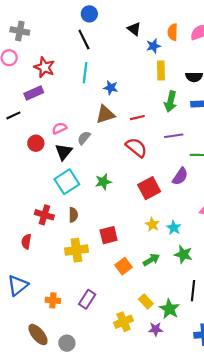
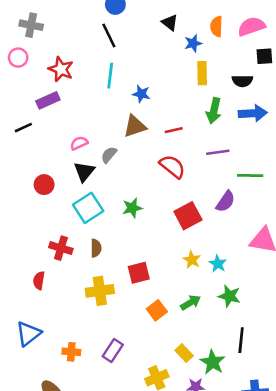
red circle: (36, 143) -> (44, 185), moved

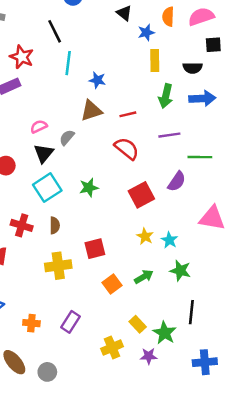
black line: (109, 36) -> (55, 31), moved

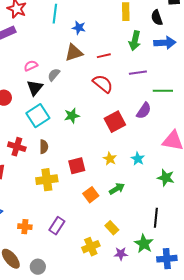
black semicircle: (193, 68) -> (157, 18), turned 70
yellow star: (145, 236) -> (110, 159), moved
green star: (180, 271) -> (166, 178), moved
green star: (165, 333) -> (144, 244), moved

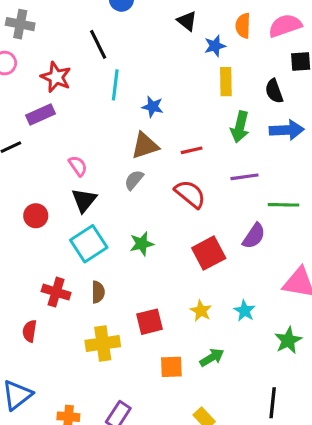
pink semicircle: (31, 66) -> (78, 166), turned 80
gray semicircle: (54, 75) -> (134, 180), moved
green star: (166, 178) -> (288, 340), turned 30
orange square: (91, 195) -> (171, 367), turned 35

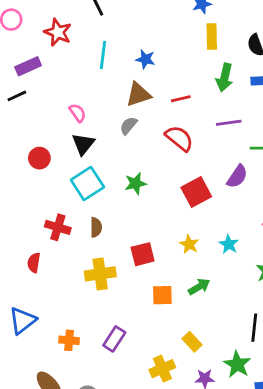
cyan line: (115, 85) -> (103, 55), moved
purple rectangle: (40, 114) -> (28, 66), moved

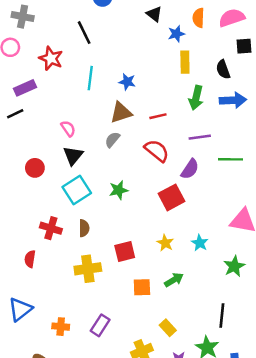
purple semicircle: (237, 176) -> (190, 169), moved

